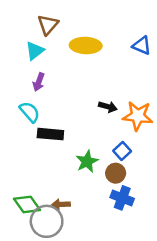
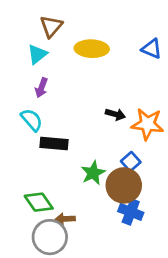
brown circle: (116, 173) -> (124, 185), size x1.6
green diamond: (27, 204) -> (39, 202), moved

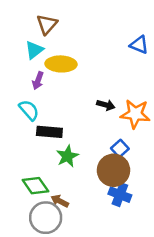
yellow ellipse: (92, 49) -> (61, 64), moved
green star: (93, 173) -> (67, 156), moved
brown arrow: (65, 219) -> (60, 201), turned 30

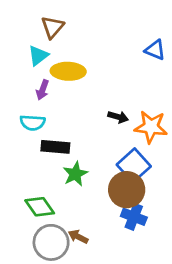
cyan semicircle: (29, 110) -> (33, 123), turned 135
blue square: (120, 148) -> (134, 165), size x1.6
brown arrow: (60, 201) -> (78, 237), moved

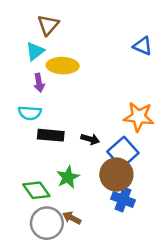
purple arrow: (43, 90) -> (39, 83), turned -30
black arrow: (118, 117) -> (90, 139), moved
green star: (75, 174) -> (68, 177), moved

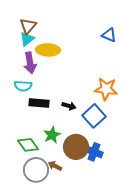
brown triangle: (48, 25) -> (28, 26), moved
purple arrow: (39, 83) -> (30, 63), size x1.5
brown circle: (116, 175) -> (76, 147), moved

